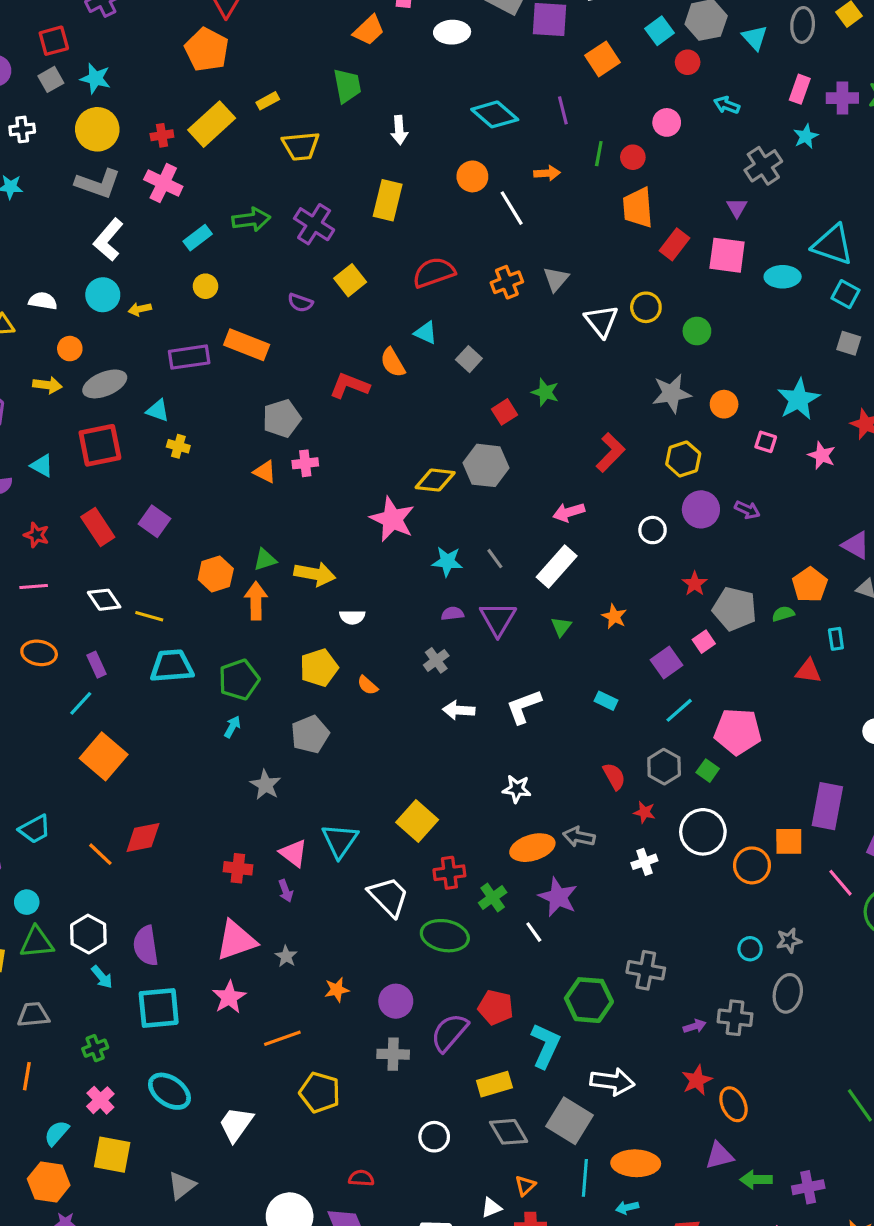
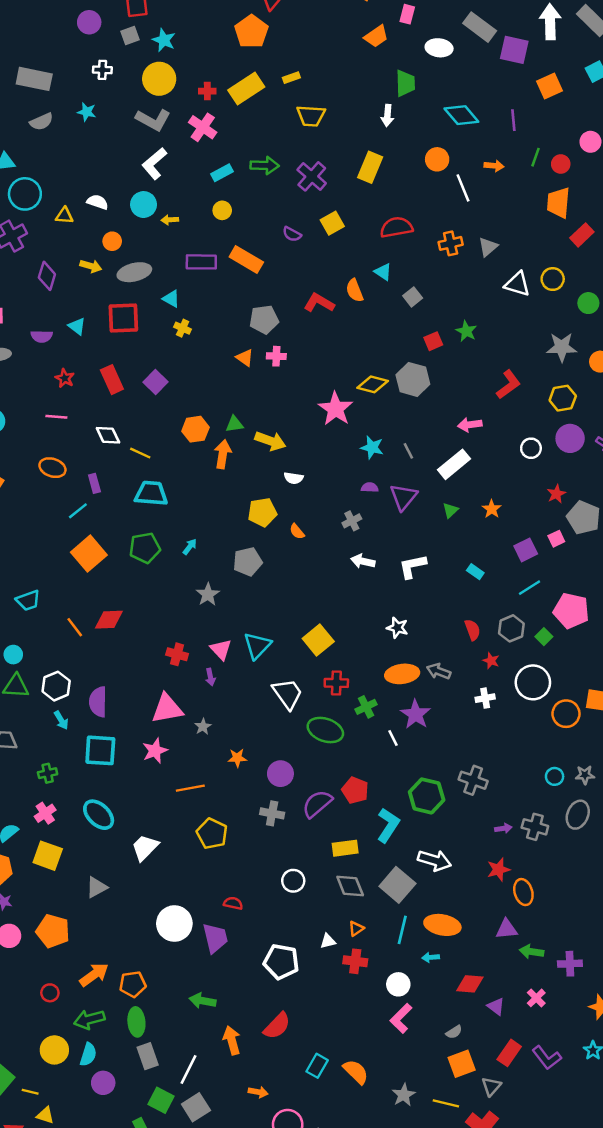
green trapezoid: (347, 86) -> (405, 83), moved
white triangle: (601, 321) -> (517, 284), turned -44
green pentagon: (239, 680) -> (145, 548), moved

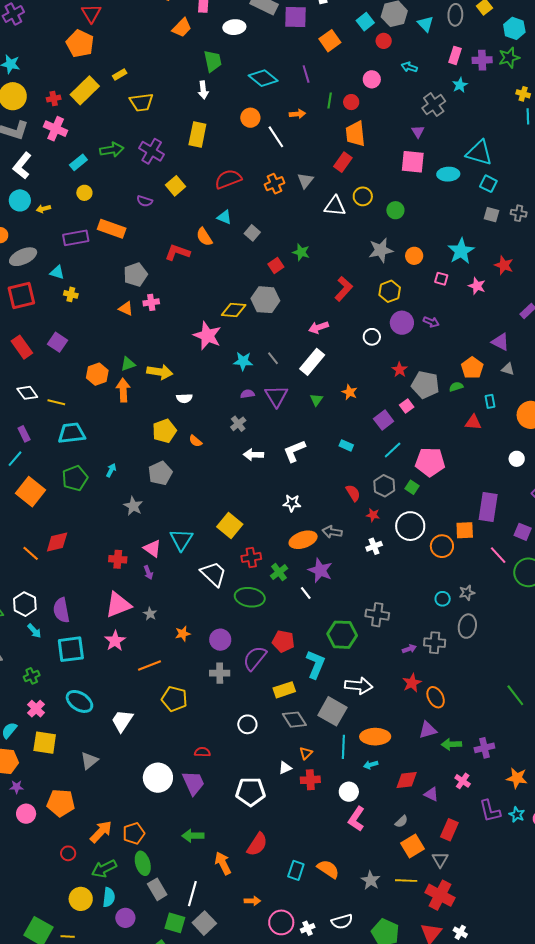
red rectangle: (582, 235) -> (343, 162), moved
purple L-shape: (547, 1058) -> (490, 811), moved, turned 35

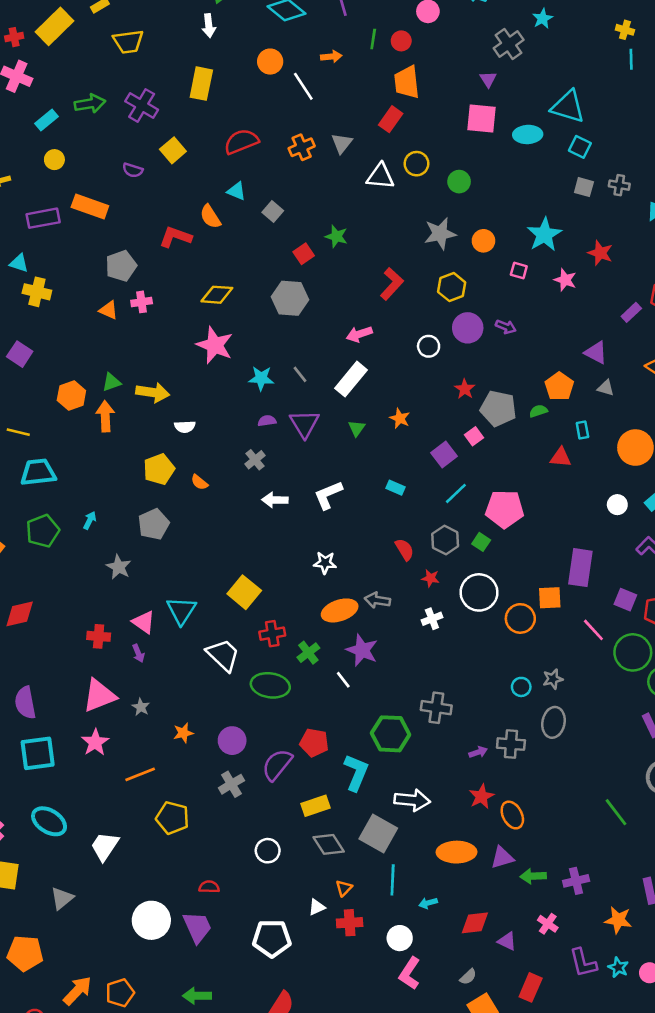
yellow cross: (71, 294) -> (37, 292), size x1.5
yellow diamond: (234, 310) -> (217, 295), moved
gray cross: (220, 673) -> (231, 784), turned -30
orange ellipse: (375, 737) -> (456, 852), moved

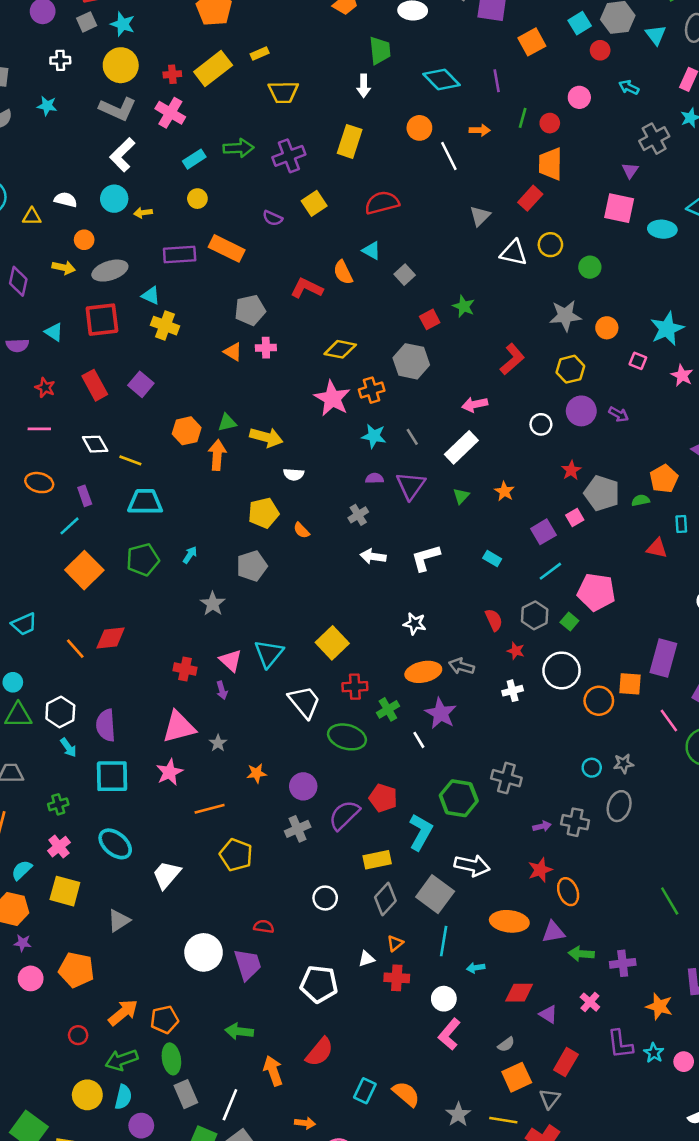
purple cross: (142, 105) -> (289, 156), turned 32
orange cross: (302, 147) -> (372, 390), moved
gray diamond: (329, 844) -> (385, 899), turned 68

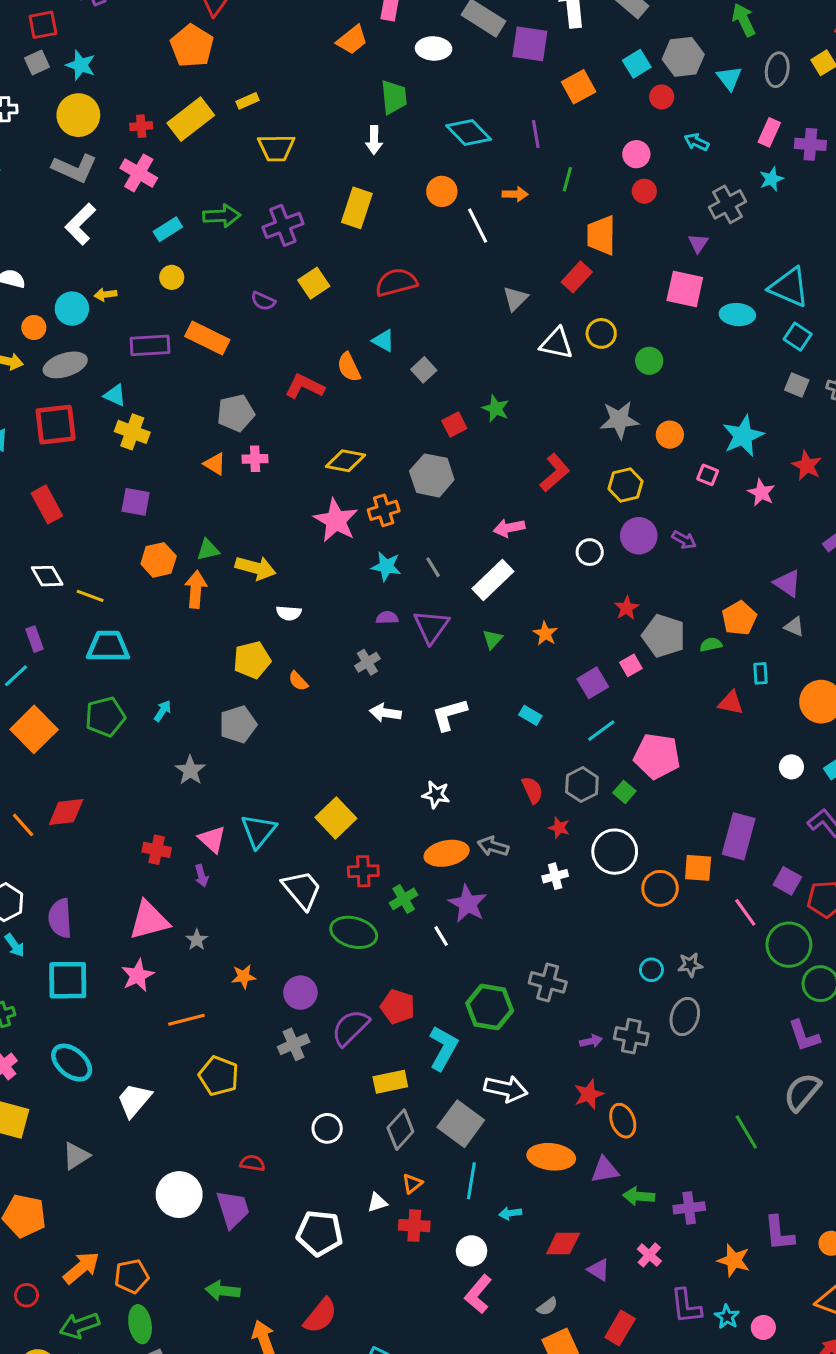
red circle: (550, 123) -> (644, 191), moved
cyan circle: (114, 199) -> (72, 309), moved
purple square: (141, 384) -> (136, 502), moved, turned -30

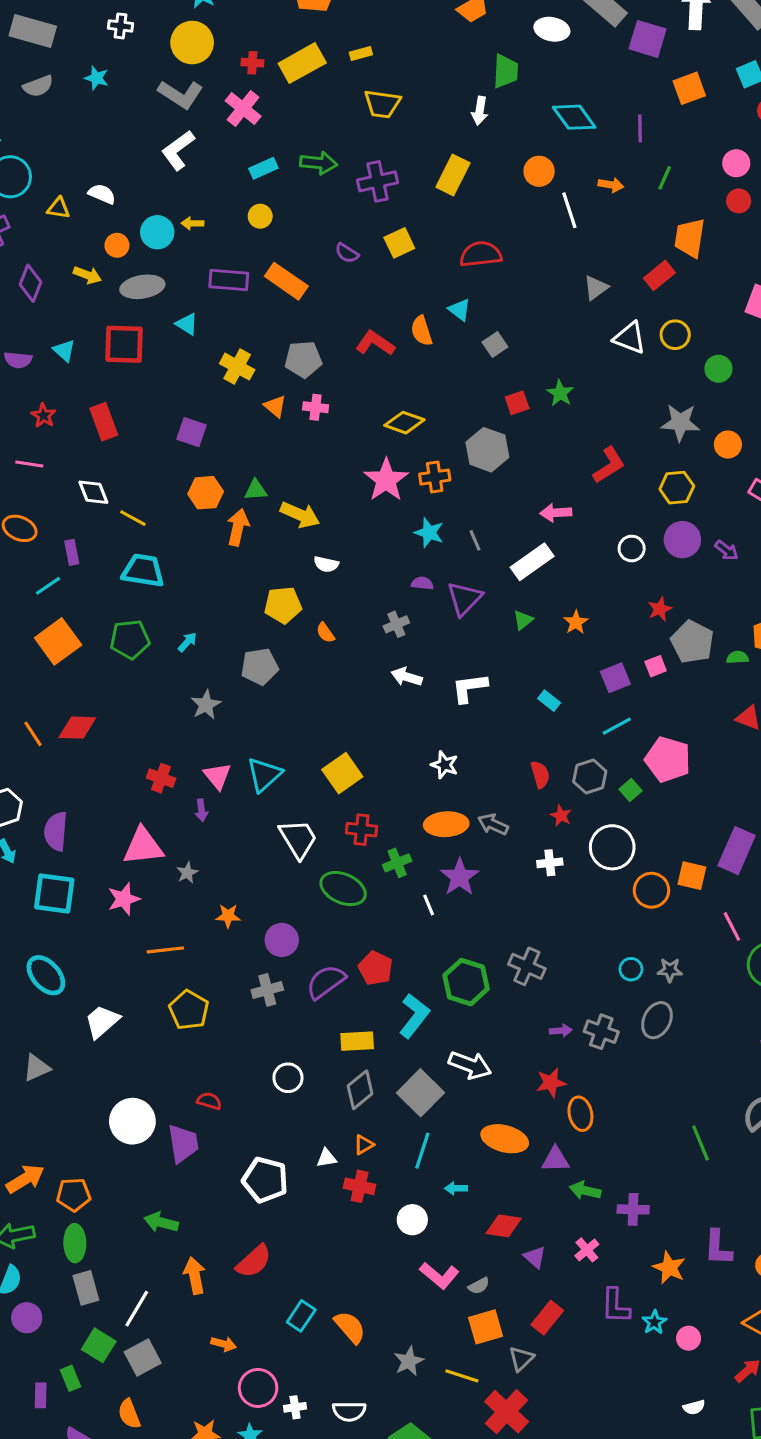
yellow cross: (132, 432) -> (237, 367), moved
pink L-shape: (478, 1294) -> (439, 1275), moved, turned -99

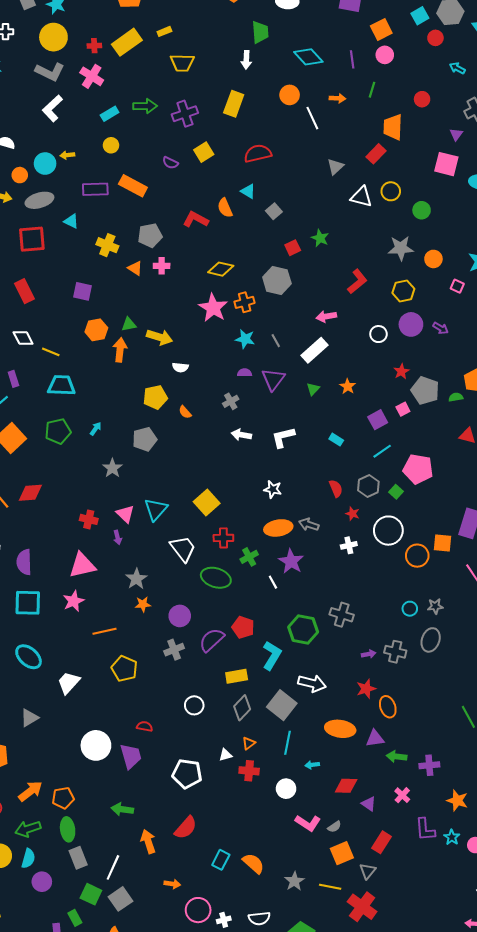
pink circle: (736, 163) -> (385, 55), moved
gray star: (187, 873) -> (136, 579), moved, size x1.5

